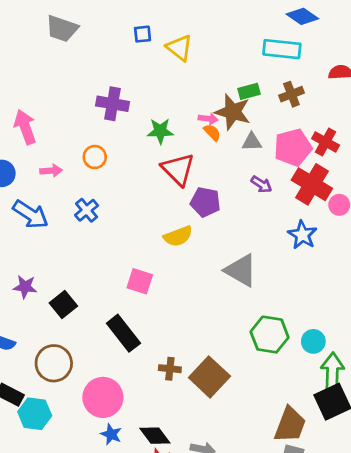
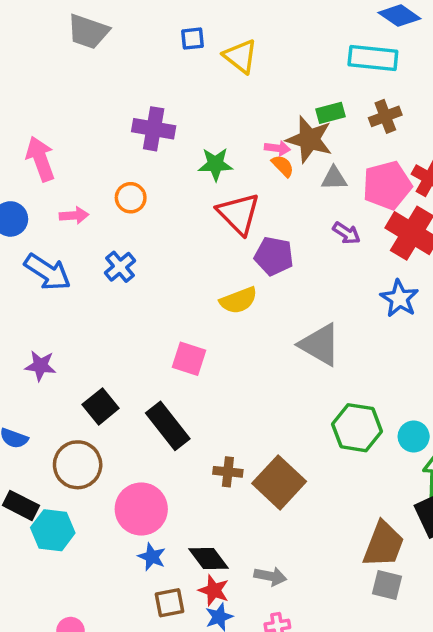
black square: (63, 305) -> (101, 406), moved

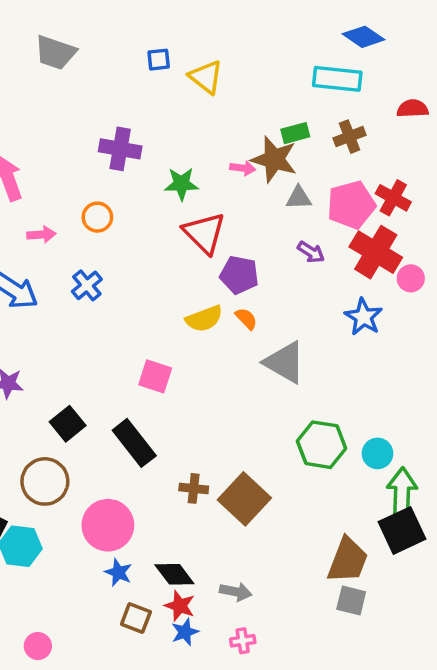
orange semicircle: (283, 166) -> (246, 319), moved
brown square: (170, 603) -> (136, 618), turned 32

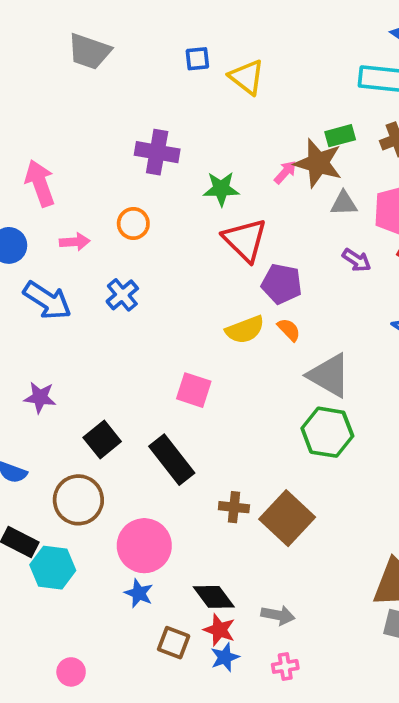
pink arrow: (243, 168) -> (285, 172), turned -55
green hexagon: (321, 445) -> (327, 432), moved
blue star: (118, 572) -> (139, 593), moved

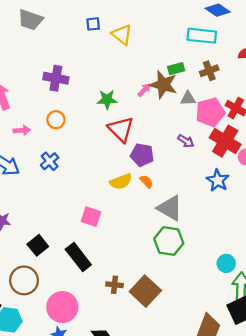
purple cross: (157, 152) -> (56, 78), moved
gray triangle: (344, 203) -> (188, 98), moved

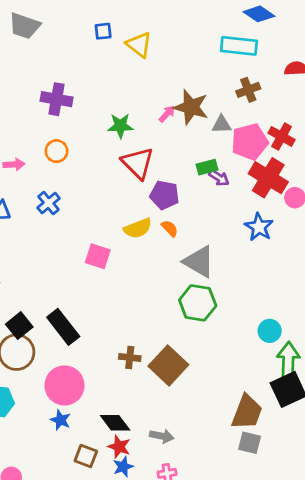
green rectangle: (176, 69) -> (207, 167), moved
pink square: (91, 217) -> (98, 256), moved
black square: (38, 245) -> (19, 326), moved
black rectangle: (78, 257) -> (63, 327), moved

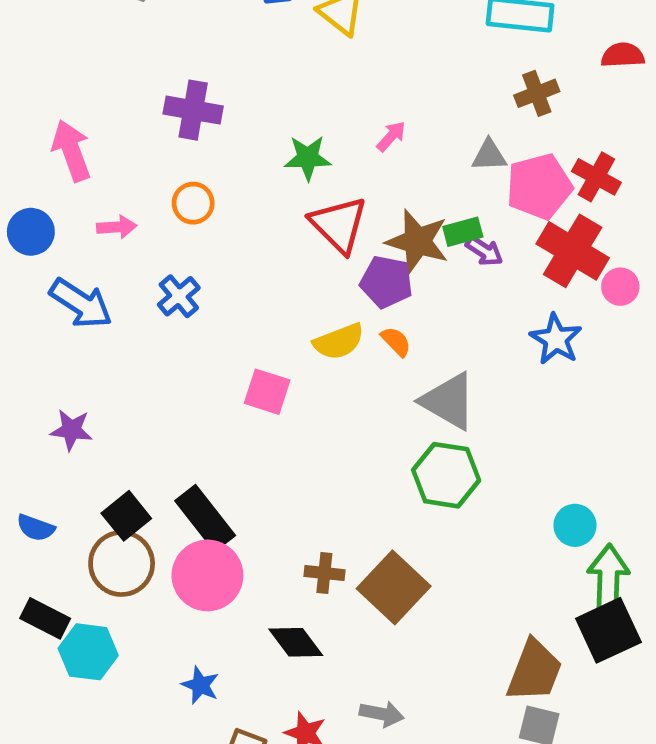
brown star: (191, 107) -> (417, 241), moved
pink circle: (65, 385) -> (207, 575), moved
black diamond: (115, 423) -> (296, 642), moved

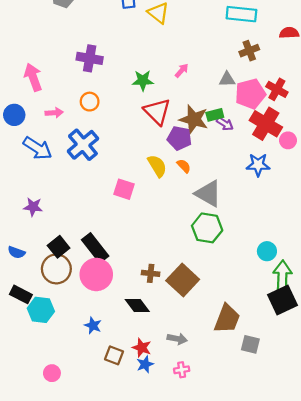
blue cross: (179, 296) -> (83, 145), size x1.6
blue star: (556, 339) -> (258, 165), turned -30
yellow semicircle: (339, 342) -> (157, 166), turned -100
brown trapezoid: (534, 671) -> (227, 319), moved

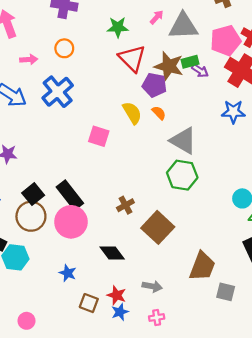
gray triangle: (227, 79) -> (183, 26), moved, size x1.8
brown cross: (151, 273) -> (125, 205), moved, turned -35

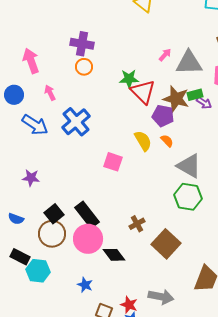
green star: (118, 27) -> (129, 79), moved
orange circle: (64, 48) -> (84, 67), moved
pink arrow: (29, 59) -> (50, 93), turned -112
black diamond: (112, 253) -> (114, 255), moved
gray arrow: (152, 286) -> (161, 297), size x1.4

